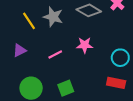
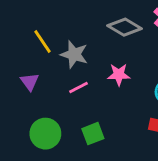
gray star: (53, 17) -> (74, 54), moved
purple triangle: (19, 50) -> (30, 82), turned -40

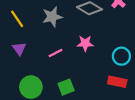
yellow line: (43, 41) -> (17, 19), moved
gray star: (74, 54) -> (52, 17), moved, turned -30

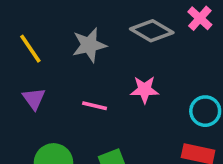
pink line: (55, 53) -> (95, 106), turned 40

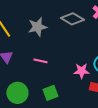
pink star: (145, 90) -> (81, 71), moved

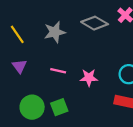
pink star: (81, 71) -> (89, 78), moved
green square: (50, 93) -> (59, 107), moved

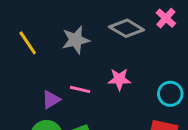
purple triangle: (20, 66) -> (51, 100), moved, turned 35
pink star: (89, 78) -> (119, 79), moved

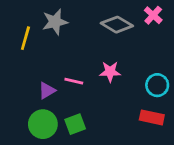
gray star: (76, 40) -> (55, 22), moved
yellow line: (28, 43) -> (25, 38), turned 50

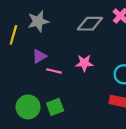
gray diamond: (117, 25) -> (90, 24), turned -30
purple triangle: (47, 90) -> (39, 56), moved

